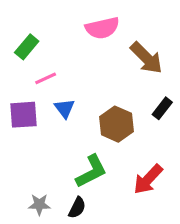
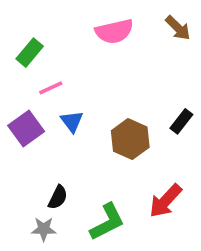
brown arrow: (146, 58) -> (178, 28), moved, size x0.7
purple square: (24, 115) -> (26, 128), turned -32
green L-shape: (91, 171) -> (107, 222), moved
black semicircle: (77, 208) -> (58, 197), moved

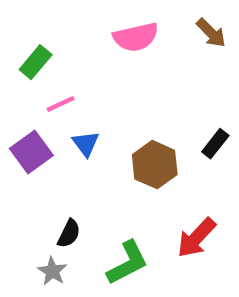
gray star: (44, 229) -> (52, 271), turned 30

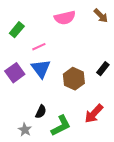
pink line: (61, 104) -> (39, 47), moved
blue triangle: (86, 144) -> (41, 69), size x1.5
black semicircle: (69, 234) -> (41, 112), moved

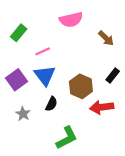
brown arrow: (101, 16) -> (106, 38), moved
black semicircle: (41, 112) -> (51, 104), moved
red arrow: (94, 114) -> (102, 107), moved, turned 40
gray star: (25, 130) -> (23, 114), moved

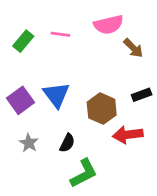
pink semicircle: (71, 20) -> (109, 25), moved
pink line: (43, 51) -> (60, 34), moved, turned 32
black rectangle: (113, 75) -> (142, 95), turned 32
black semicircle: (51, 104) -> (67, 143), moved

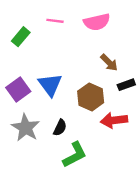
pink line: (60, 34) -> (55, 21), moved
brown arrow: (133, 48) -> (109, 63), moved
gray star: (29, 143) -> (26, 128), size x1.6

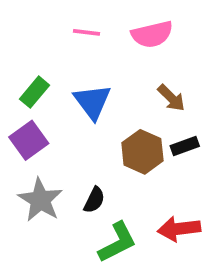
green rectangle: (21, 37) -> (35, 92), moved
blue triangle: (50, 85) -> (92, 102), moved
black rectangle: (126, 85) -> (185, 146), moved
red arrow: (114, 120) -> (179, 229), moved

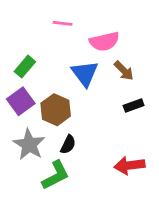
pink semicircle: (152, 34) -> (104, 41), moved
blue triangle: (92, 102) -> (85, 73), moved
brown hexagon: (142, 152) -> (56, 110), moved
green L-shape: (117, 242) -> (56, 175), moved

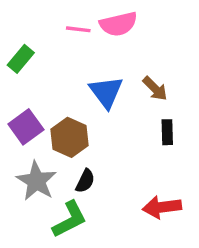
pink semicircle: (104, 41) -> (118, 24), moved
green rectangle: (25, 67) -> (21, 59), moved
black rectangle: (134, 106) -> (167, 132), turned -72

